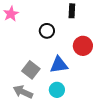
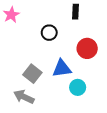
cyan circle: (57, 90) -> (78, 87), moved

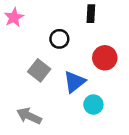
blue triangle: (62, 68) -> (74, 82), turned -30
gray square: (32, 74) -> (39, 70), moved

